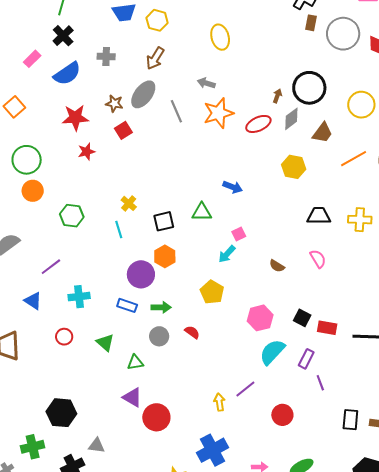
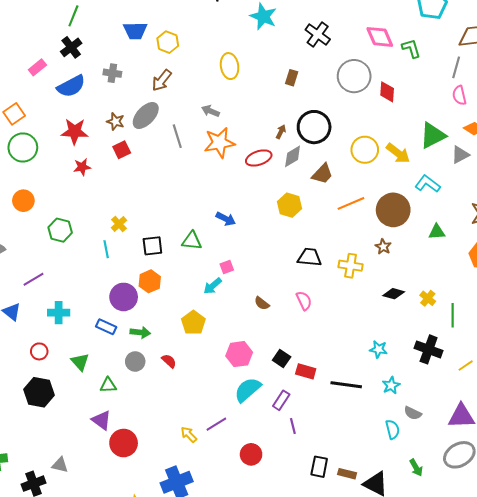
brown rectangle: (311, 23) -> (292, 78), moved
green circle: (27, 160) -> (23, 147), moved
yellow arrow: (219, 402) -> (189, 435), turned -42
black hexagon: (61, 413) -> (39, 392), moved

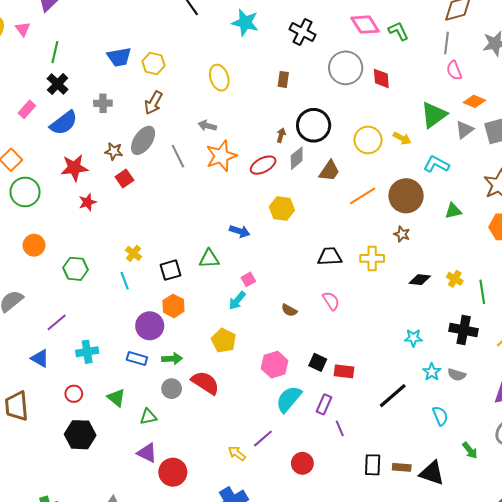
yellow arrow: (398, 153) -> (402, 138), size x0.7
yellow hexagon: (289, 205) -> (282, 208), moved
red semicircle: (169, 361) -> (205, 383), size x1.8
black line: (346, 385) -> (393, 396), moved, turned -40
gray semicircle: (413, 413) -> (457, 375), moved

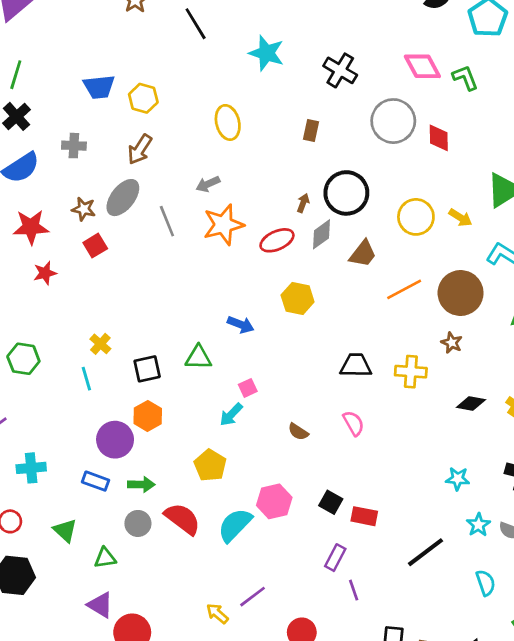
gray arrow: (207, 126) -> (208, 184), turned -42
cyan semicircle: (289, 399) -> (235, 525), moved

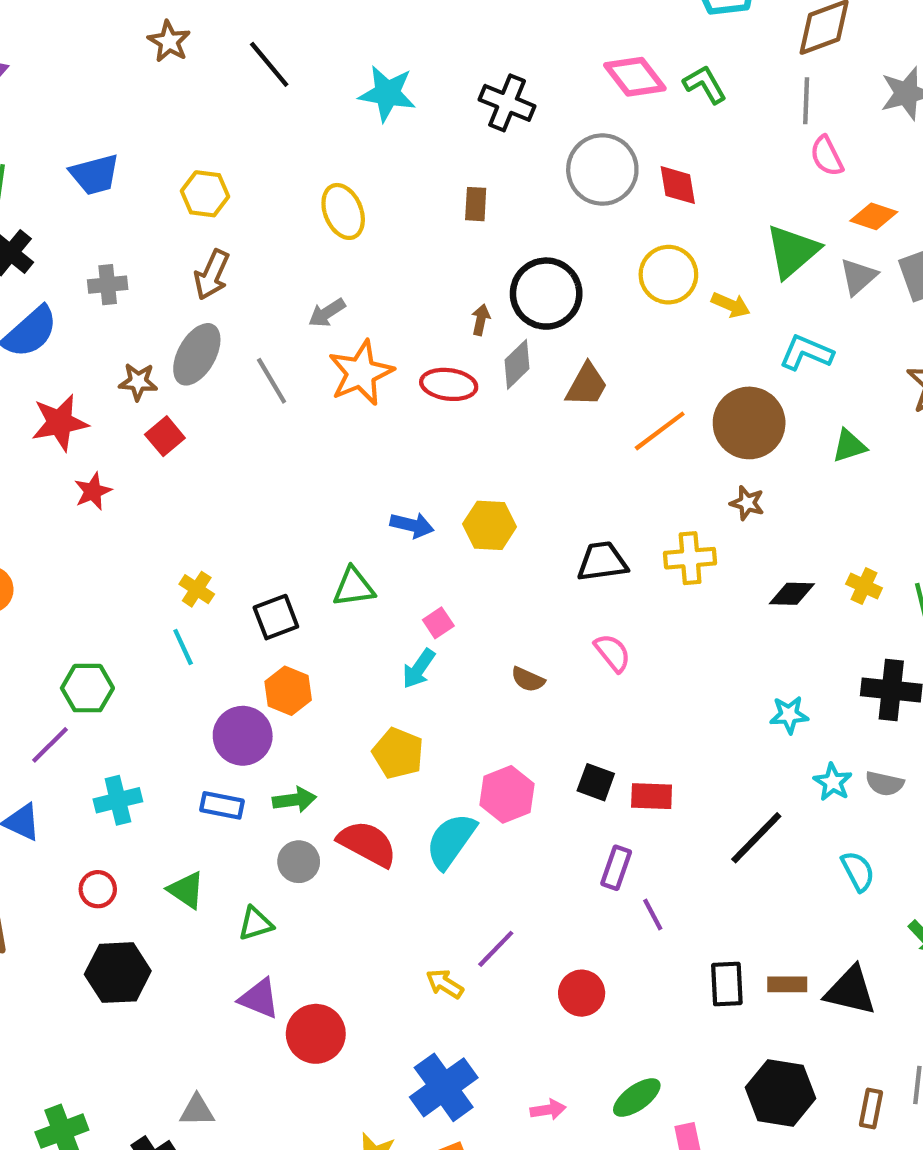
blue trapezoid: (99, 87) -> (95, 174), moved
yellow circle: (416, 217) -> (668, 275), moved
red ellipse: (277, 240) -> (449, 384), turned 40
yellow hexagon: (298, 299) -> (490, 525), moved
green hexagon: (23, 359) -> (87, 688), moved

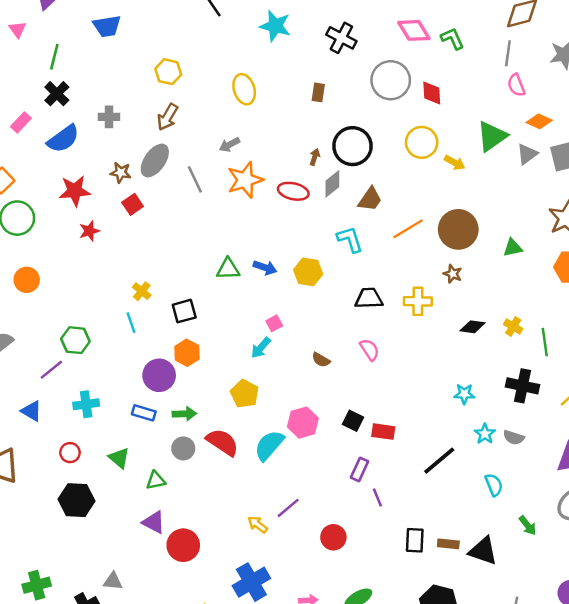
blue trapezoid: (95, 174) -> (107, 26), moved
cyan L-shape: (806, 353) -> (350, 239), moved, turned 44
green triangle: (354, 587) -> (228, 269), moved

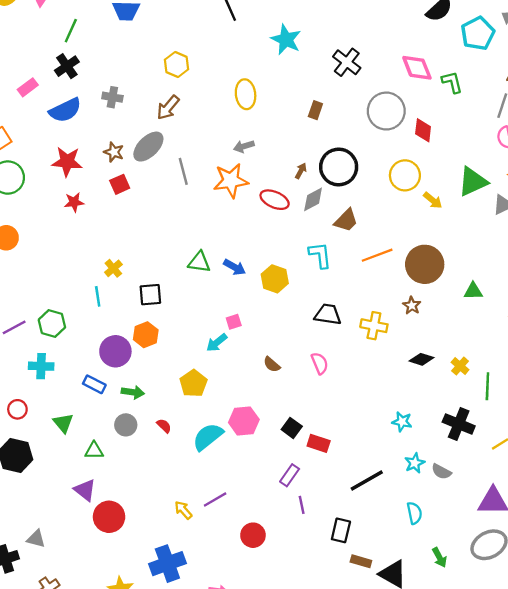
gray arrow: (229, 145) -> (244, 146), moved
green hexagon: (75, 340) -> (52, 324), moved
red semicircle: (222, 442) -> (164, 426), size x0.5
black rectangle: (415, 540) -> (341, 530), moved

